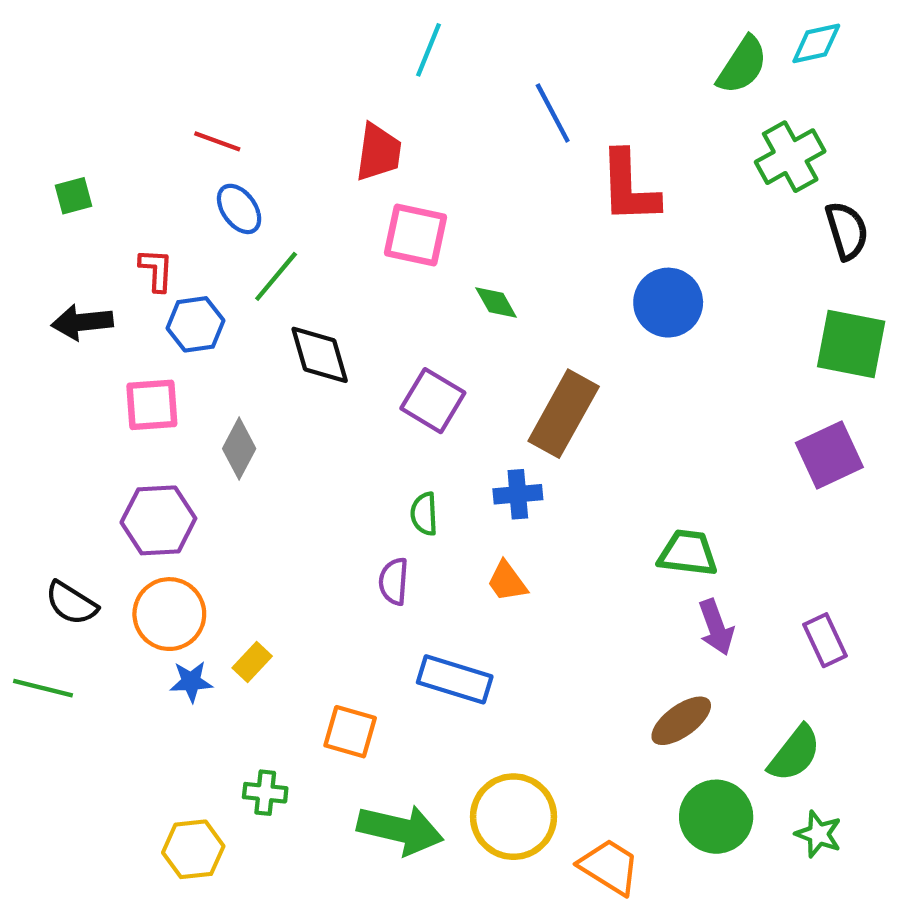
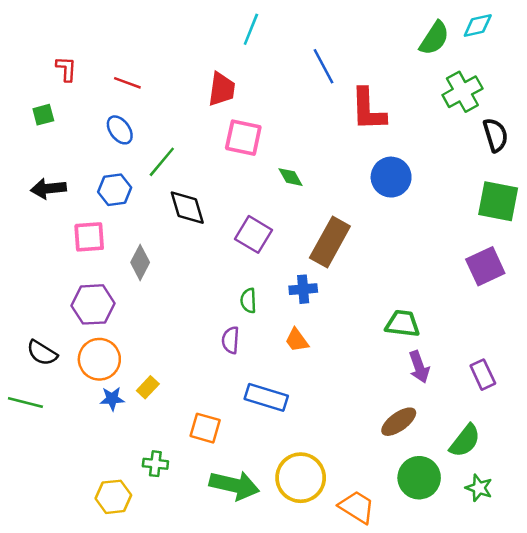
blue ellipse: (239, 209) -> (120, 130), moved
red L-shape: (156, 270) -> (66, 69), moved

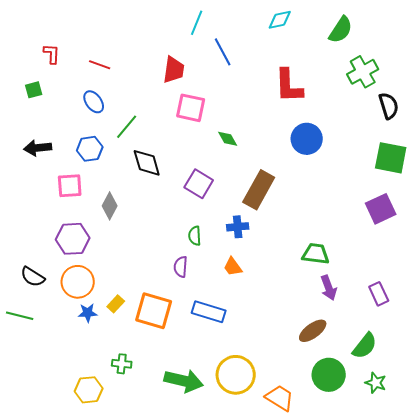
cyan diamond: (478, 25) -> (280, 20), moved
blue line: (324, 66) -> (223, 52), moved
orange square: (205, 428) -> (154, 311), moved, size x1.5

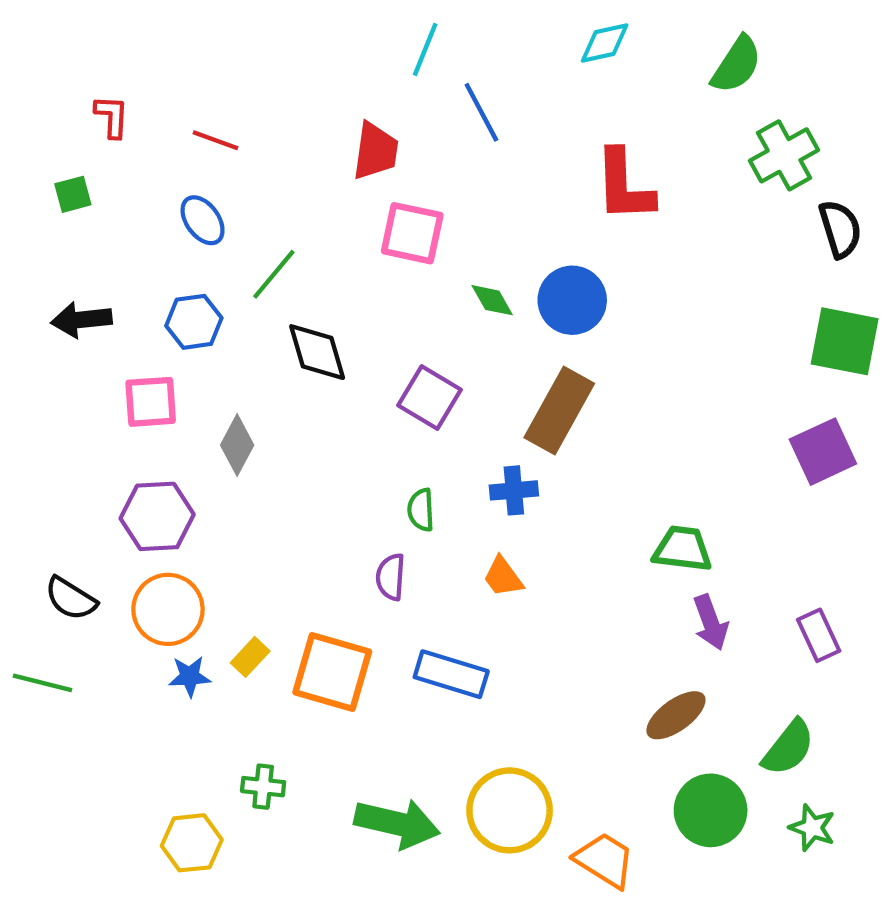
blue circle: (307, 139) -> (572, 300), moved

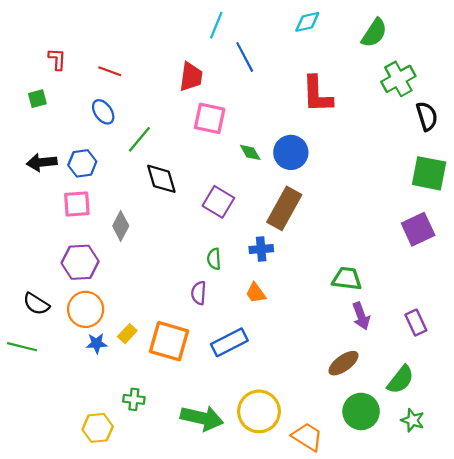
blue hexagon: (194, 322) -> (82, 163), moved
blue rectangle: (451, 674) -> (229, 342), turned -44

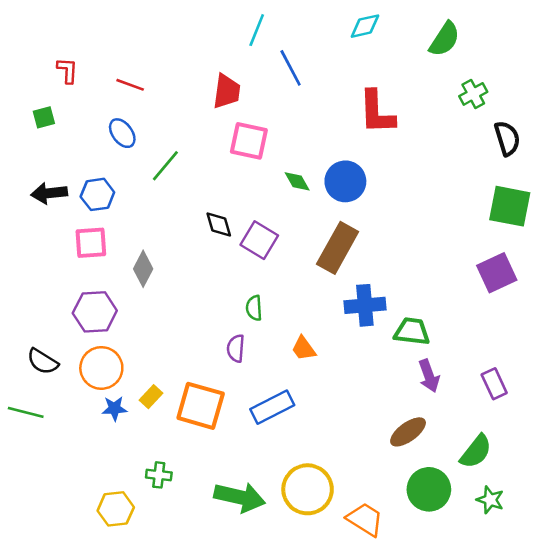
green cross: (398, 79) -> (473, 94), size x0.7
black diamond: (161, 179) -> (219, 224), moved, size x0.7
blue cross: (261, 249) -> (365, 305), moved, size x1.4

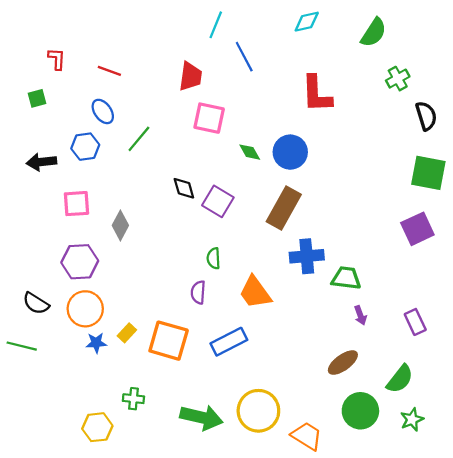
blue hexagon: (97, 194) -> (85, 147), moved
orange trapezoid: (304, 348) -> (255, 292), size x1.6
purple arrow: (429, 376) -> (360, 315), size x0.7
green star: (490, 500) -> (412, 420), turned 30

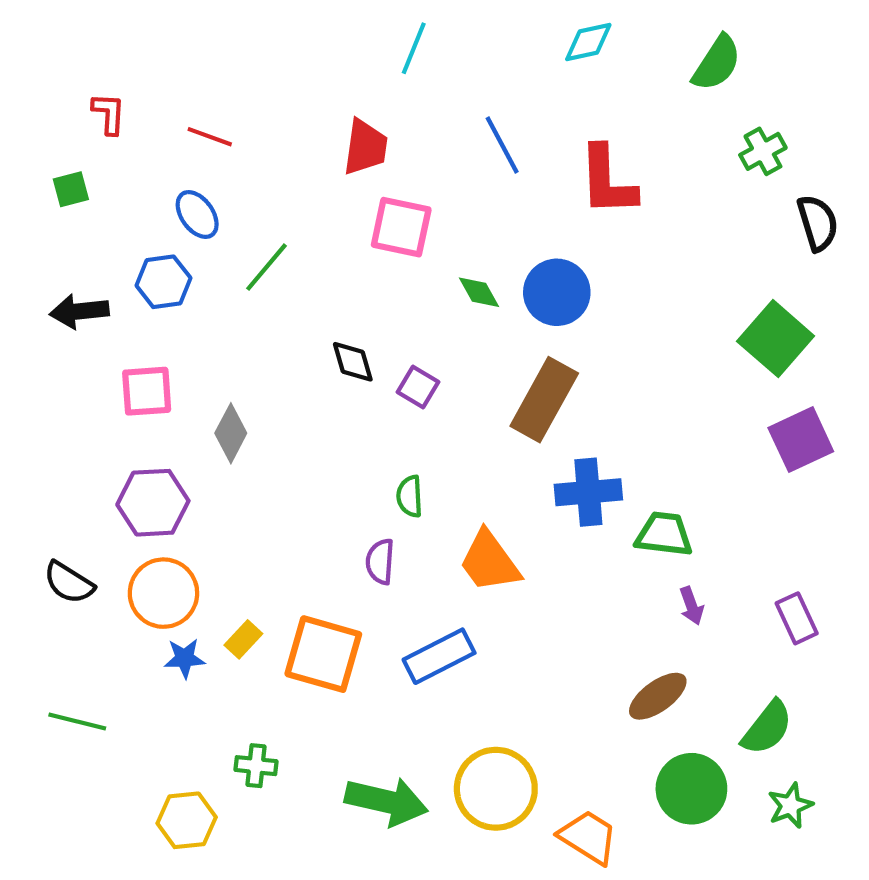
blue line: (244, 57) -> (502, 145), moved
green square: (428, 173) -> (776, 339), moved, turned 30
purple square: (218, 201) -> (418, 387), size x0.7
green line: (22, 346) -> (77, 721), moved

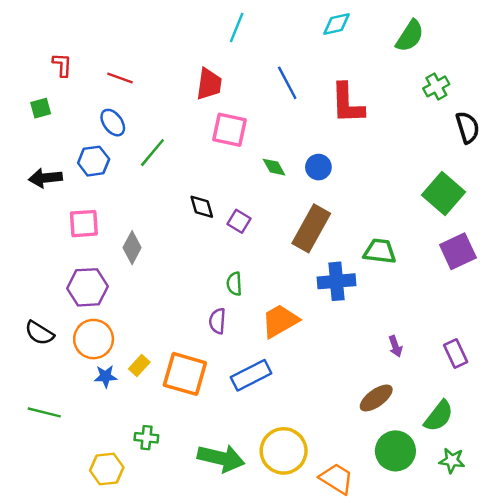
blue circle: (557, 292) -> (318, 167), size x0.7
green trapezoid: (664, 534) -> (380, 251), moved
orange trapezoid: (490, 562) -> (280, 321), turned 96
green star: (790, 806) -> (452, 461), turned 30

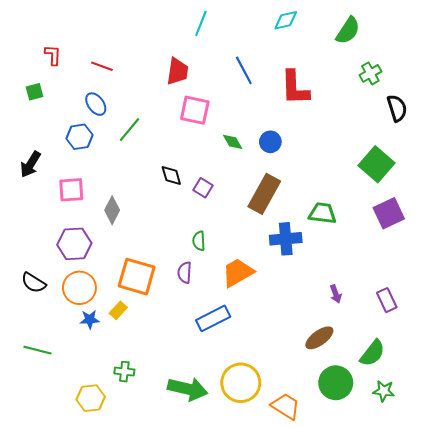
black arrow: (45, 178) -> (30, 164), moved, turned -52
orange square: (185, 374) -> (137, 277), moved

